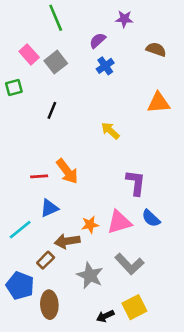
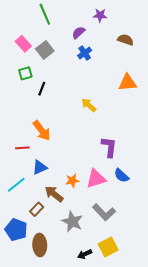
green square: (14, 87) -> (25, 73), moved
orange arrow: (67, 171) -> (42, 131), moved
red line: (39, 176) -> (22, 148), moved
brown arrow: (67, 241) -> (54, 194), turned 48

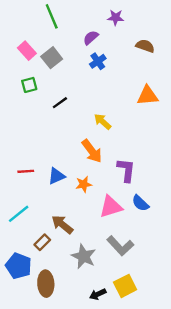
black line: (42, 89) -> (60, 103), moved, turned 32
orange arrow: (42, 131) -> (92, 151), moved
blue triangle: (40, 167) -> (56, 176), moved
orange star: (72, 181) -> (84, 184), moved

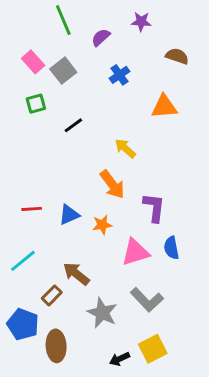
purple semicircle: (91, 38) -> (101, 37), moved
orange triangle: (147, 96) -> (164, 107), moved
blue semicircle: (140, 203) -> (171, 248), turned 36

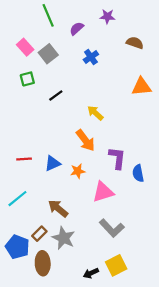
orange triangle: (164, 107) -> (141, 87), moved
blue semicircle: (171, 248) -> (138, 173), moved
brown rectangle: (52, 295) -> (39, 234), moved
gray star: (102, 313) -> (64, 238), moved

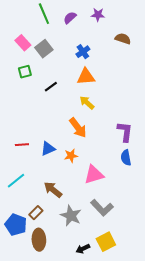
purple semicircle: (77, 29) -> (70, 18), moved
orange triangle: (141, 87) -> (86, 77), moved
purple L-shape: (117, 158) -> (125, 132), moved
gray star: (64, 238) -> (71, 216), moved

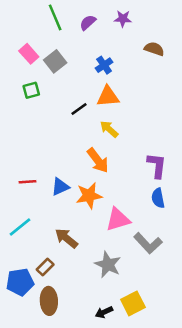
black line: (51, 87) -> (79, 109), moved
orange star: (71, 156) -> (89, 196), size x1.5
gray L-shape: (102, 208) -> (148, 243), moved
gray star: (71, 216) -> (108, 265), moved
blue pentagon: (16, 225) -> (20, 282), turned -30

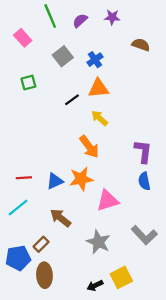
pink rectangle: (29, 54) -> (23, 38), moved
gray square: (55, 61) -> (63, 56), moved
red line: (28, 182) -> (24, 178), moved
blue triangle: (60, 187) -> (55, 181), moved
gray L-shape: (148, 243) -> (144, 235), moved

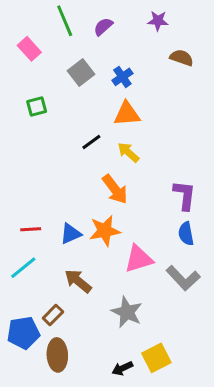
purple star: (112, 17) -> (158, 21), moved
black line: (72, 100) -> (91, 142), moved
gray L-shape: (144, 235) -> (183, 278), moved

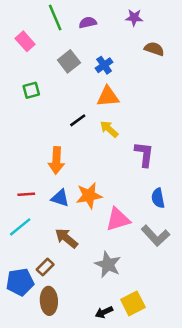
purple semicircle: (103, 27) -> (88, 23), turned 30
orange arrow: (115, 189) -> (56, 160), moved, turned 40
purple L-shape: (185, 195) -> (144, 154), moved
blue triangle: (71, 234) -> (60, 198), turned 42

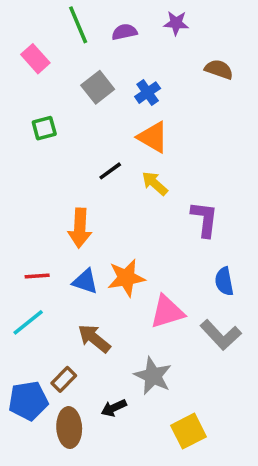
purple star: (134, 18) -> (176, 23), moved
orange triangle: (108, 97) -> (153, 137), turned 35
black arrow: (104, 312) -> (114, 408), moved

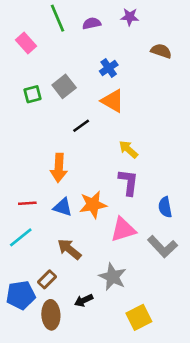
gray square: (98, 87) -> (64, 86), moved
yellow arrow: (155, 183) -> (128, 149), moved
purple L-shape: (205, 219) -> (128, 182), moved

